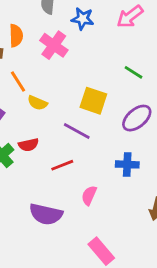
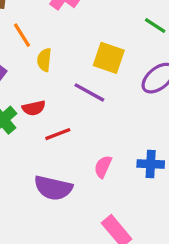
yellow semicircle: (37, 103) -> (44, 60), turned 72
blue cross: (127, 164) -> (151, 164), moved
red line: (62, 165) -> (58, 134), moved

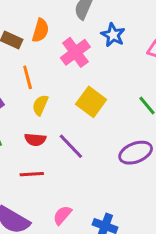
yellow square: (109, 58) -> (91, 102), moved
red semicircle: (34, 108) -> (35, 140), moved

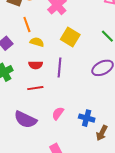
yellow semicircle: (40, 105) -> (37, 42), turned 88
purple line: (71, 146) -> (59, 67), turned 54

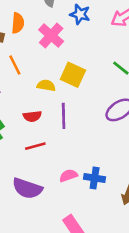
yellow semicircle: (37, 42) -> (46, 85), moved
pink semicircle: (58, 113) -> (68, 176), turned 40
blue cross: (87, 118) -> (95, 178), moved

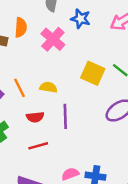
orange line: (15, 65) -> (20, 88), moved
yellow square: (73, 75) -> (93, 73), moved

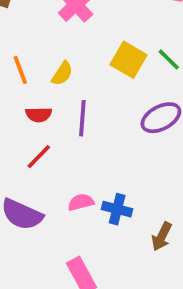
yellow semicircle: (48, 87) -> (62, 73), turned 108
red line: (38, 146) -> (39, 157), turned -36

